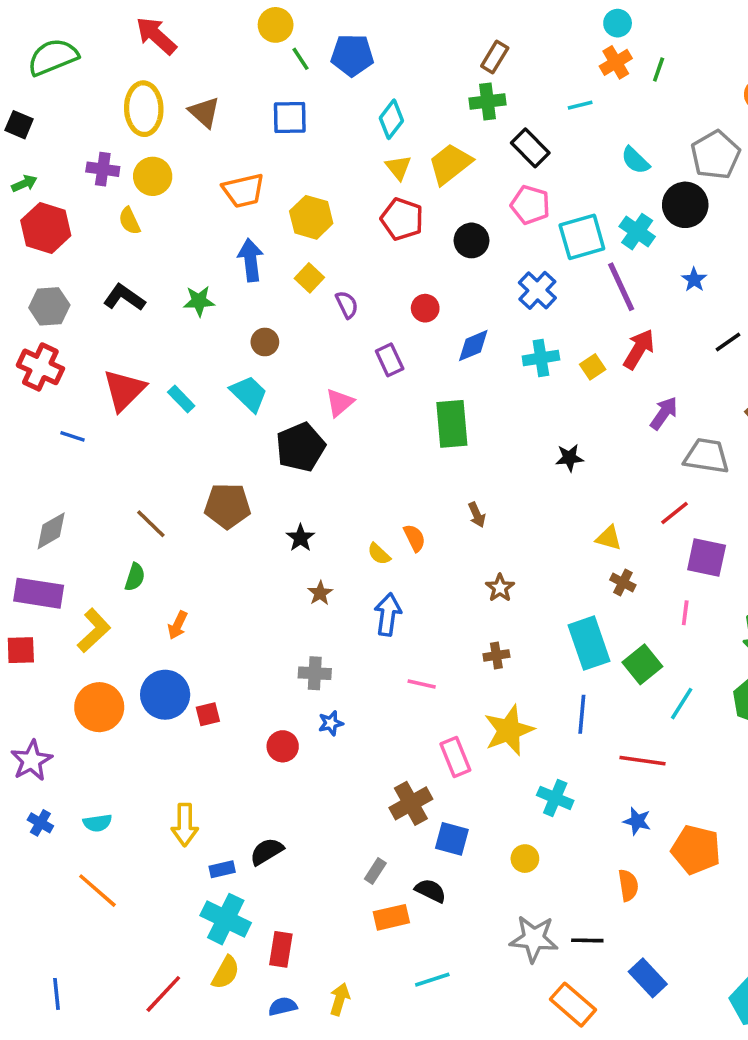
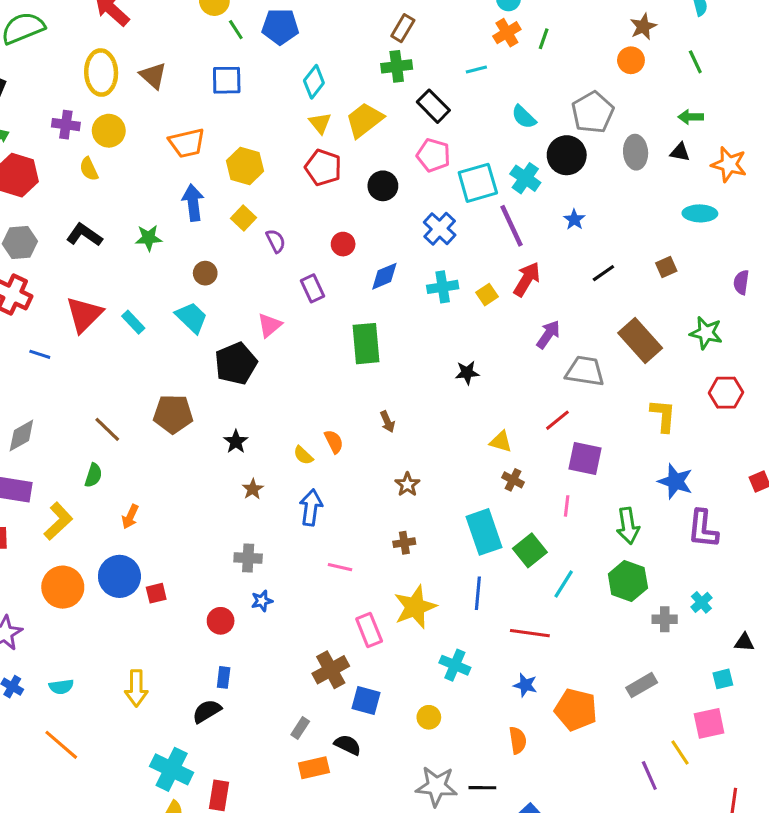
blue rectangle: (222, 869) -> (224, 677), moved, turned -70

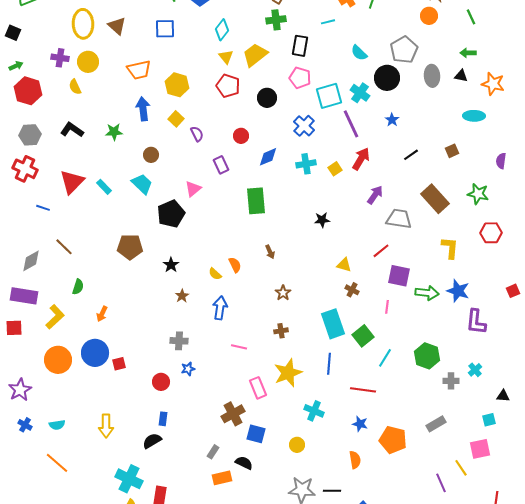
black rectangle: (433, 106) -> (300, 46), turned 55
brown line: (107, 429) -> (64, 247), moved
green arrow: (628, 526) -> (427, 293), moved, turned -75

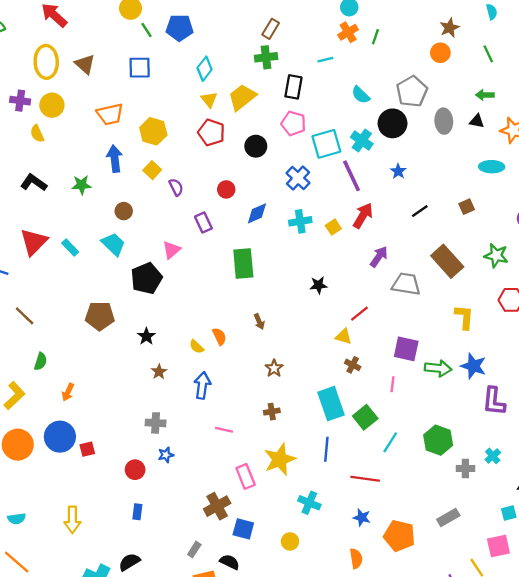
red line: (381, 251) -> (359, 314), moved
black semicircle: (152, 441) -> (129, 562), moved

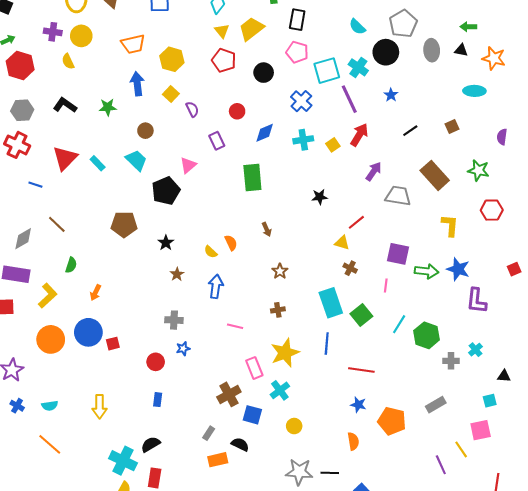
cyan line: (390, 442) -> (399, 324), moved
cyan cross: (309, 503) -> (280, 390), moved, turned 30

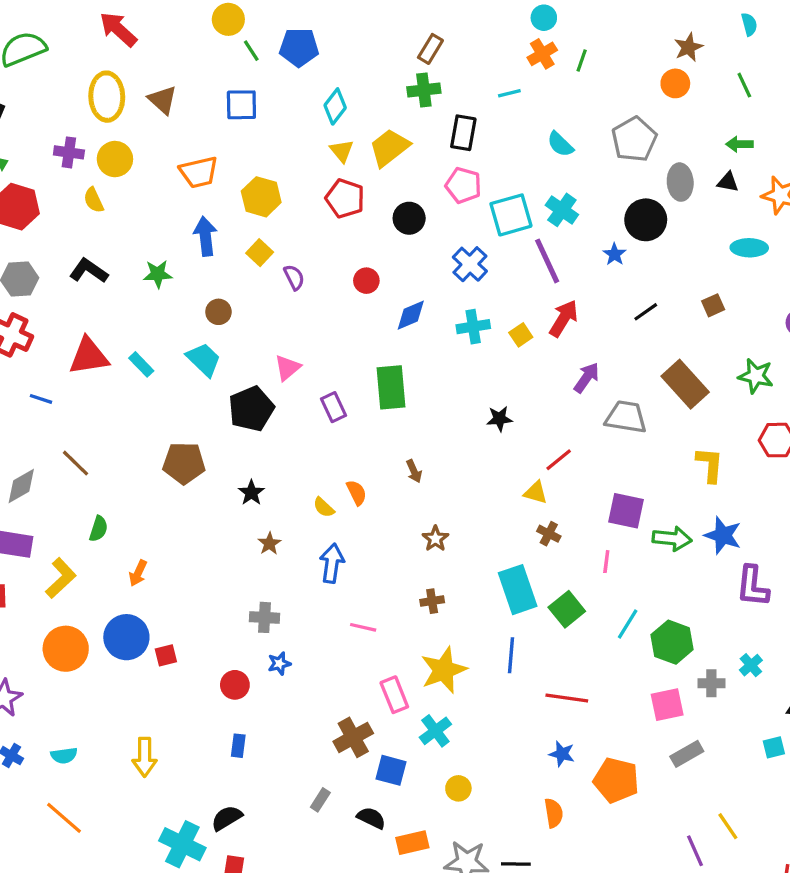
black circle: (386, 52) -> (646, 220), moved
purple rectangle: (217, 141) -> (334, 407), moved
red triangle: (65, 158) -> (89, 356), turned 36
pink square: (481, 430) -> (667, 705), moved
orange rectangle: (218, 460) -> (412, 843), moved

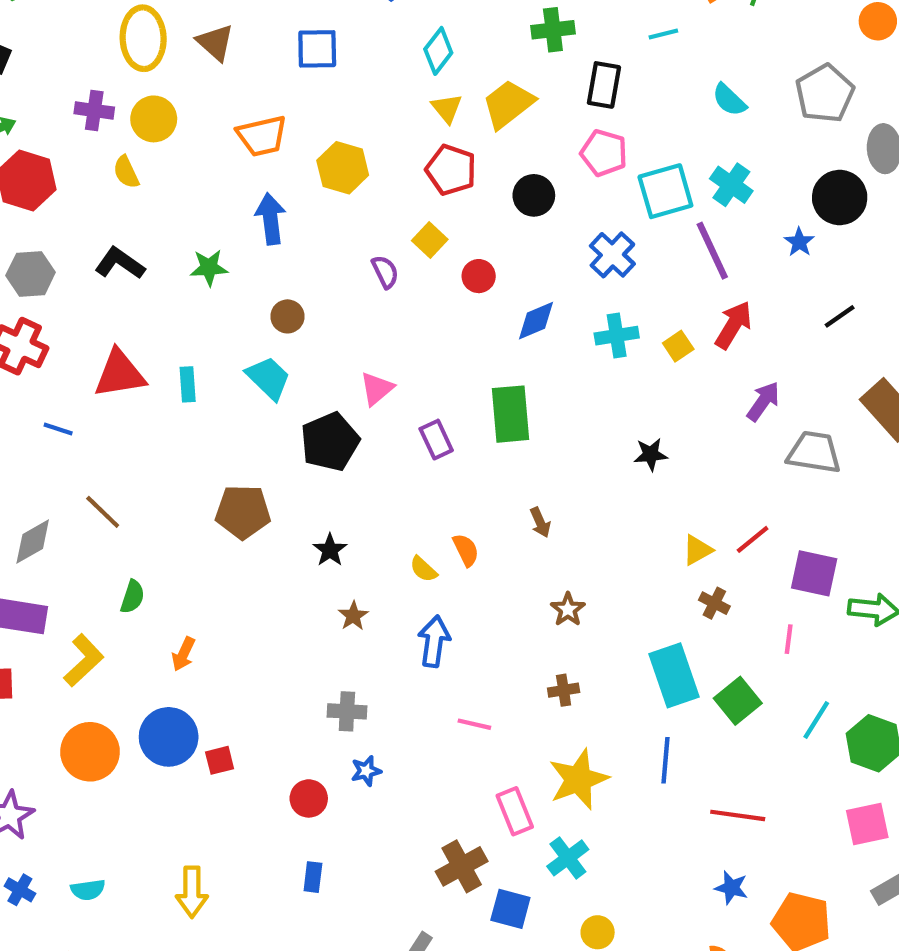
yellow square: (260, 253) -> (430, 240), moved
cyan rectangle: (141, 364) -> (188, 384), turned 40
red line: (559, 460) -> (753, 539), moved
yellow triangle: (536, 493) -> (697, 550), turned -45

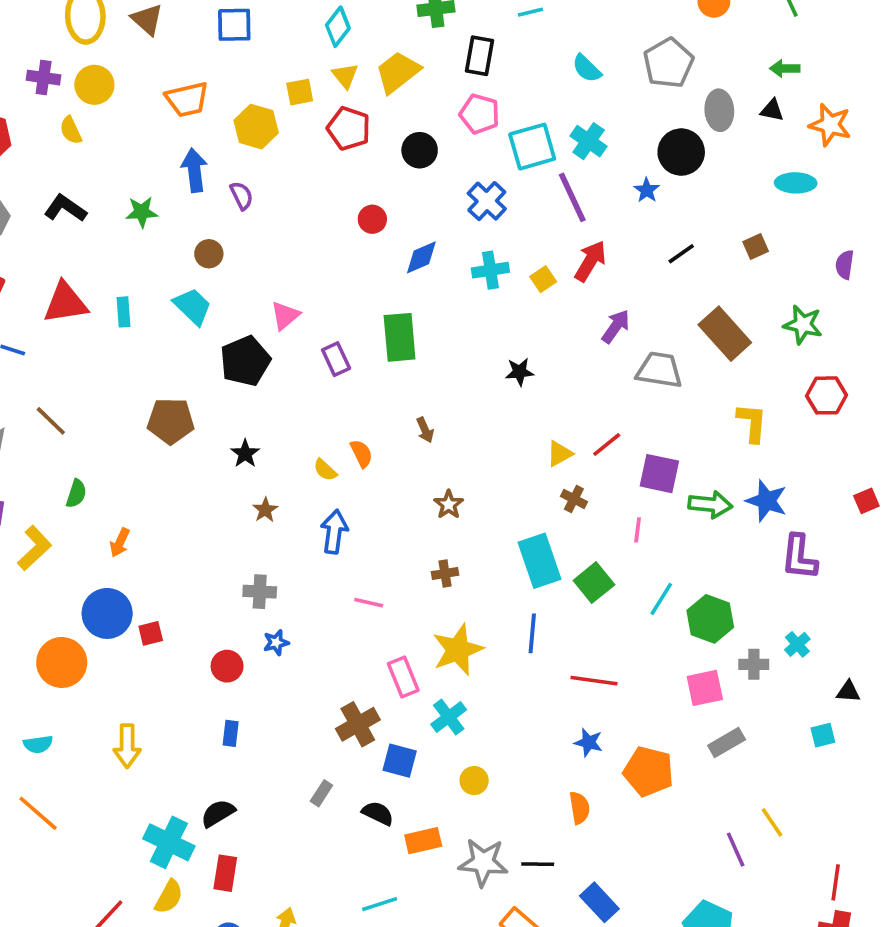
yellow square: (430, 240) -> (300, 92), moved, turned 36
purple semicircle: (385, 272) -> (242, 196), moved
orange circle: (90, 752) -> (62, 662), moved

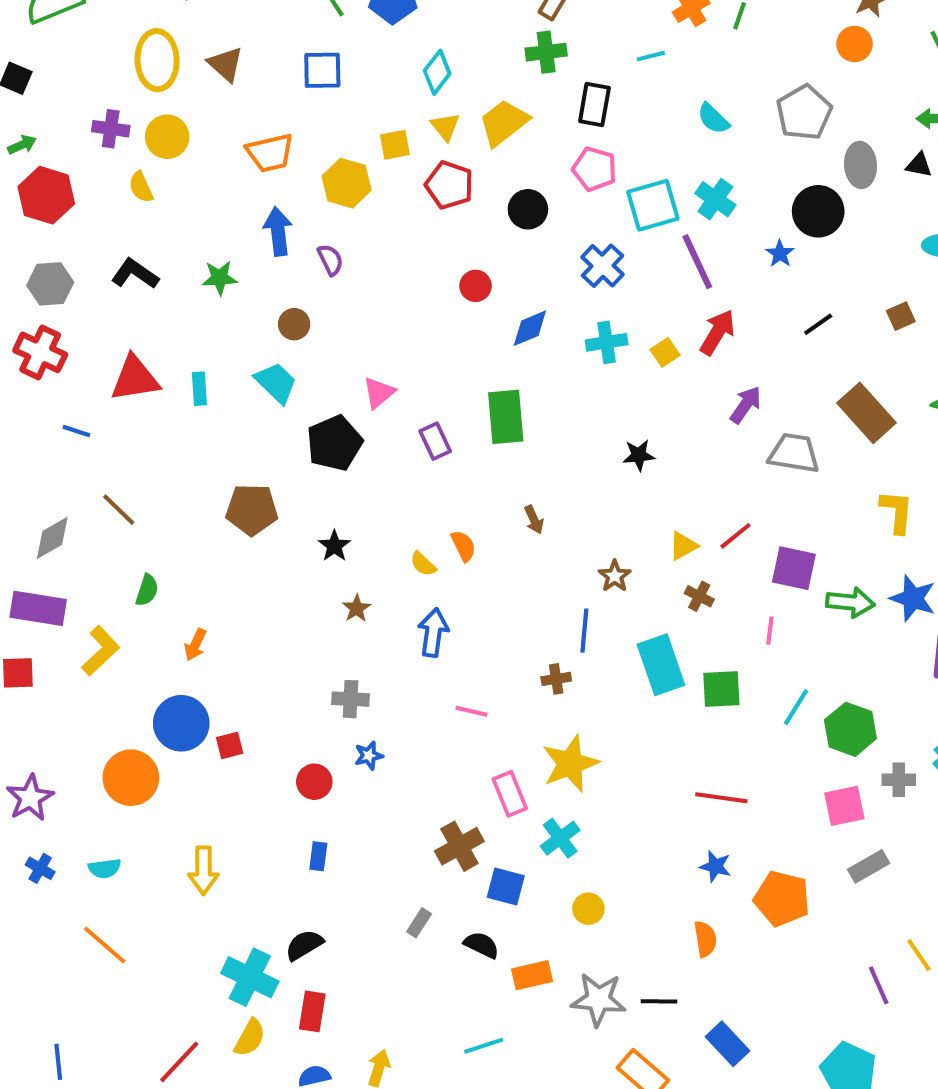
brown star: (449, 504) -> (615, 576), moved
green square: (594, 583) -> (721, 689), turned 36
blue line: (532, 633) -> (584, 631), moved

